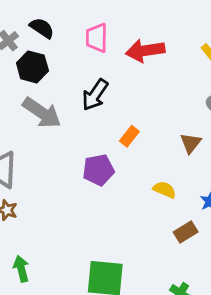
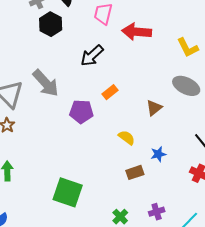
gray arrow: (42, 113) -> (46, 83), moved

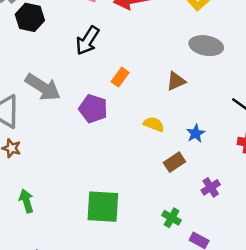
brown triangle: (154, 108) -> (176, 81), turned 30
purple pentagon: (81, 112) -> (93, 109), turned 30
purple cross: (157, 212) -> (211, 187), moved

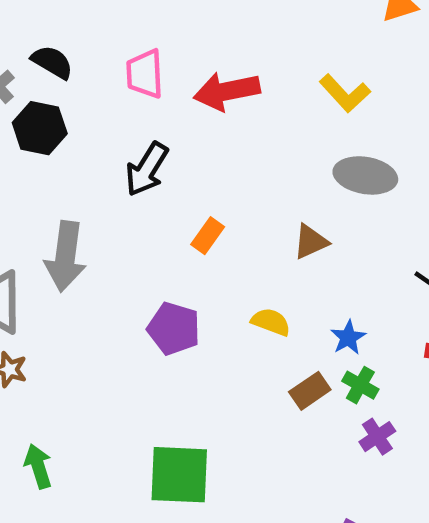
gray arrow: (43, 87) -> (65, 256), turned 66
purple pentagon: (93, 109) -> (174, 328), moved
green cross: (172, 218) -> (360, 385), moved

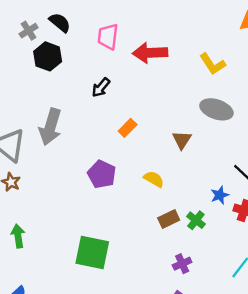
black arrow: (147, 169) -> (101, 87), size x0.7
brown triangle: (311, 242) -> (182, 140), turned -42
blue star: (348, 338) -> (220, 195), moved
purple cross: (377, 437) -> (182, 264), moved

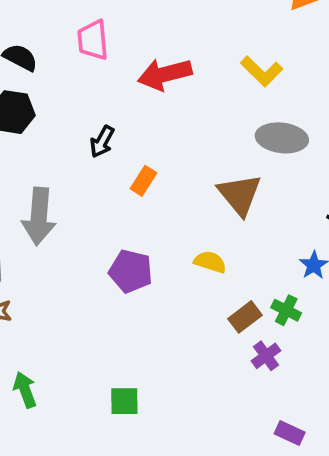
pink trapezoid: (108, 37) -> (93, 40), moved
orange rectangle: (128, 128) -> (143, 181), moved
brown triangle: (182, 140) -> (240, 195), size x1.5
green square: (92, 252) -> (124, 401), moved, size x0.6
purple cross: (182, 264) -> (266, 356), moved

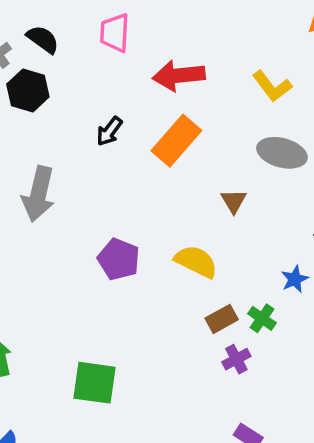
orange rectangle: (143, 181) -> (176, 141), moved, size x1.8
brown triangle: (240, 195) -> (234, 201), size x0.6
yellow semicircle: (210, 262) -> (196, 261), size x1.4
green square: (124, 401) -> (94, 383), size x1.5

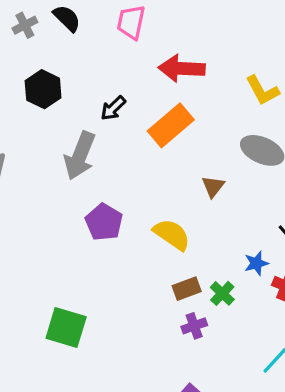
black hexagon: (28, 91) -> (43, 89), moved
gray arrow: (38, 194) -> (80, 156), moved

